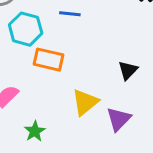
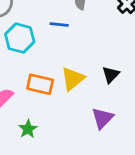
orange rectangle: (48, 60) -> (40, 84), moved
yellow triangle: (85, 102) -> (73, 79), moved

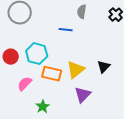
cyan hexagon: (20, 38) -> (37, 54), moved
purple triangle: (103, 118) -> (83, 95), moved

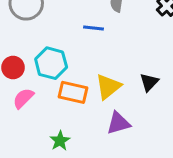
pink semicircle: (25, 84) -> (23, 98), moved
purple triangle: (83, 95) -> (118, 123), turned 30

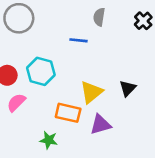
orange rectangle: (73, 92) -> (68, 113), moved
green star: (60, 141) -> (49, 140), turned -30

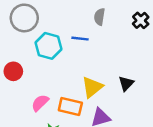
cyan hexagon: (41, 71) -> (49, 46), moved
pink semicircle: (16, 102) -> (40, 103), moved

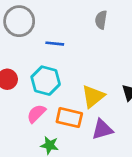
blue line: (80, 39) -> (55, 44), moved
cyan hexagon: (49, 46) -> (46, 81), moved

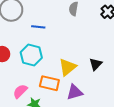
pink semicircle: (36, 114) -> (20, 91), moved

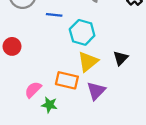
cyan hexagon: (31, 55) -> (82, 32), moved
purple triangle: (75, 92) -> (96, 91), turned -30

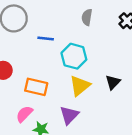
orange rectangle: (67, 80) -> (36, 87), moved
purple triangle: (96, 91) -> (69, 115), moved

